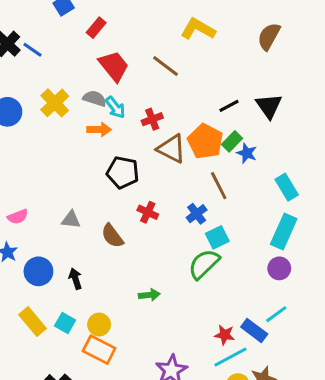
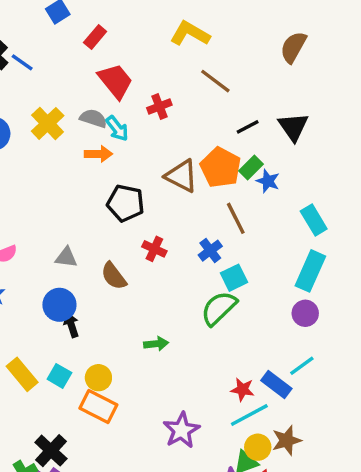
yellow L-shape: (198, 29) -> (190, 34), moved
brown line: (166, 66) -> (215, 81), moved
red cross: (152, 119) -> (159, 106), moved
blue circle: (38, 271) -> (59, 305), moved

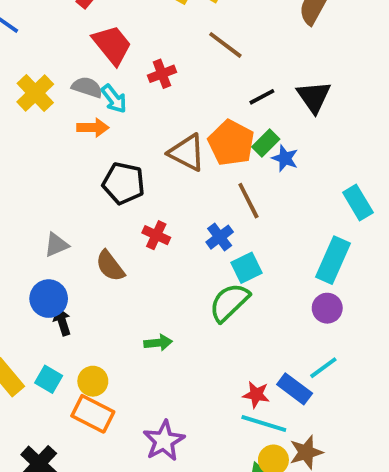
cyan rectangle: (314, 220) -> (358, 202), moved
gray triangle: (66, 257) -> (56, 245), turned -30
cyan line: (249, 415) -> (264, 423), turned 45
purple star: (181, 430) -> (164, 441), moved

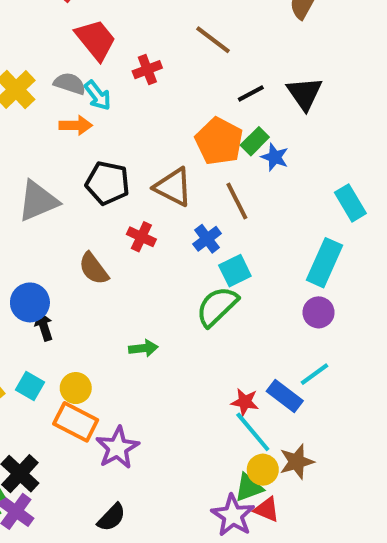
brown triangle: (187, 153) -> (173, 187), moved
gray triangle: (56, 245) -> (38, 201), moved, size x1.6
cyan line: (264, 423) -> (253, 432), turned 33
purple star: (164, 441) -> (117, 448), moved

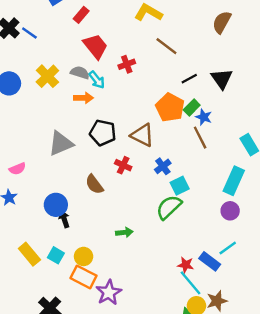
brown line: (237, 201) -> (200, 138), moved

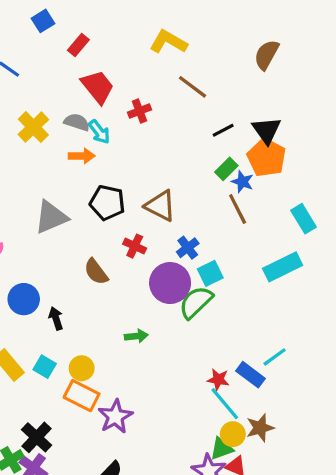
orange pentagon: (170, 107) -> (267, 158), moved
cyan rectangle: (234, 181) -> (283, 267), turned 40
blue circle: (56, 205) -> (24, 299), moved
purple circle: (230, 211) -> (170, 283), moved, size x1.6

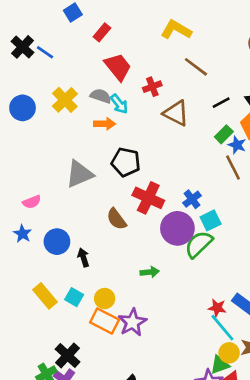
brown triangle: (160, 206) -> (176, 113), moved
red cross: (135, 246) -> (148, 198), size x1.6
purple star: (115, 416) -> (132, 322), moved

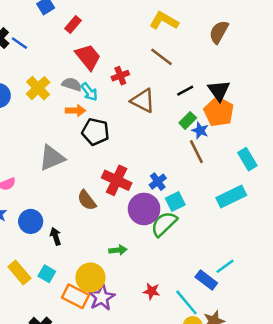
yellow L-shape: (176, 30) -> (164, 21), moved
black pentagon: (126, 162) -> (95, 132), moved
yellow circle: (105, 299) -> (90, 278), moved, size x1.5
red star: (217, 308) -> (152, 291), moved

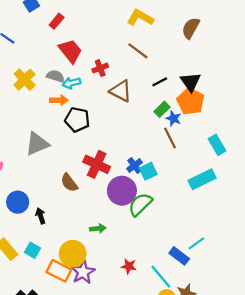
cyan arrow: (89, 92) -> (72, 83), turned 114
cyan square: (175, 201) -> (148, 171), moved

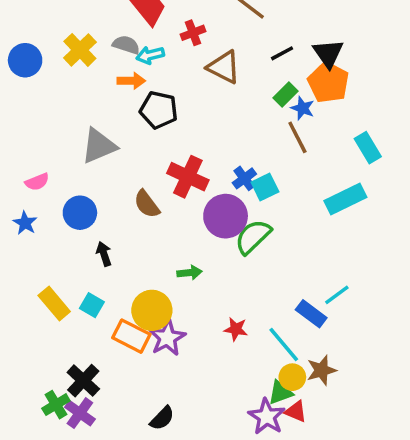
blue circle: (18, 202) -> (80, 213), moved

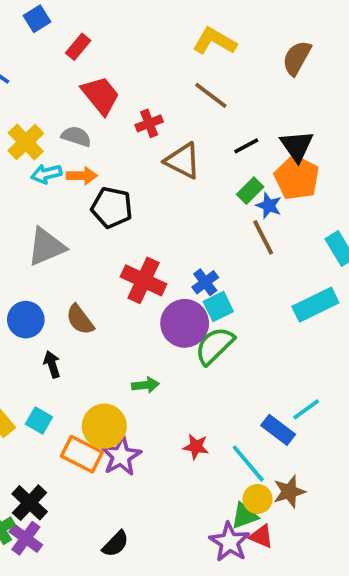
cyan arrow: (150, 55) -> (46, 174), moved
cyan square: (265, 187) -> (218, 307), moved
brown semicircle: (147, 204) -> (80, 320), moved

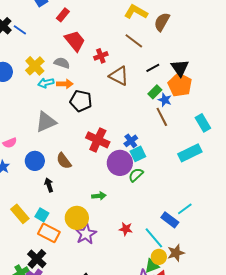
brown semicircle: (297, 58) -> (162, 22), moved
green semicircle: (215, 346) -> (136, 175), size x0.7
orange rectangle: (82, 454) -> (49, 233), moved

